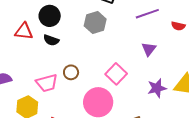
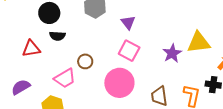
red triangle: (24, 31) -> (31, 49), moved
purple triangle: (149, 49) -> (128, 22), moved

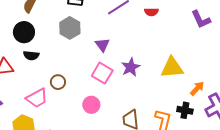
purple star: (172, 53) -> (131, 67), moved
pink circle: (119, 83) -> (91, 105), size x0.6

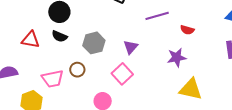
gray hexagon: (70, 28) -> (94, 43), moved
purple star: (131, 67) -> (177, 57), moved

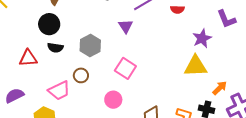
purple triangle: (131, 47) -> (126, 26), moved
purple star: (177, 57) -> (202, 38), moved

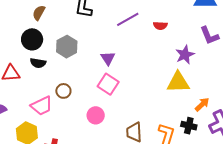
purple triangle: (126, 26) -> (108, 58), moved
gray hexagon: (90, 46) -> (67, 47), moved

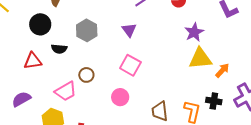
black circle: (32, 39) -> (40, 24), moved
purple star: (185, 55) -> (194, 32), moved
purple triangle: (108, 58) -> (129, 30), moved
orange arrow: (202, 104) -> (222, 70), moved

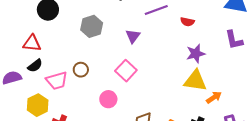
black semicircle: (59, 49) -> (35, 66), moved, turned -56

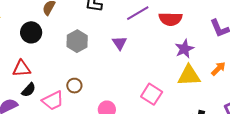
red semicircle: (187, 22) -> (170, 19), size x1.6
pink square: (126, 71) -> (152, 94), moved
orange arrow: (214, 97) -> (218, 69), moved

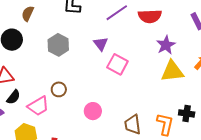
pink square: (152, 94) -> (117, 64), moved

